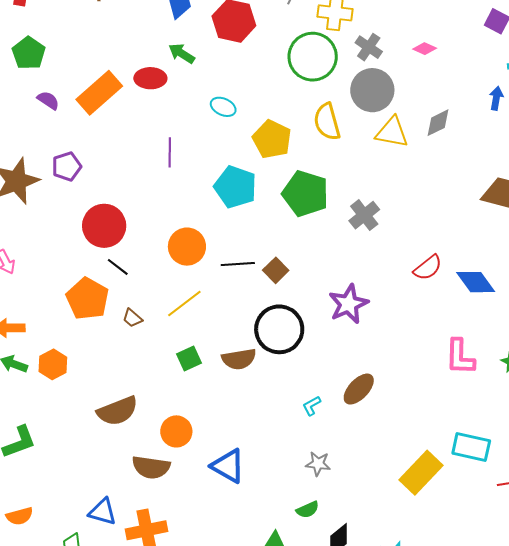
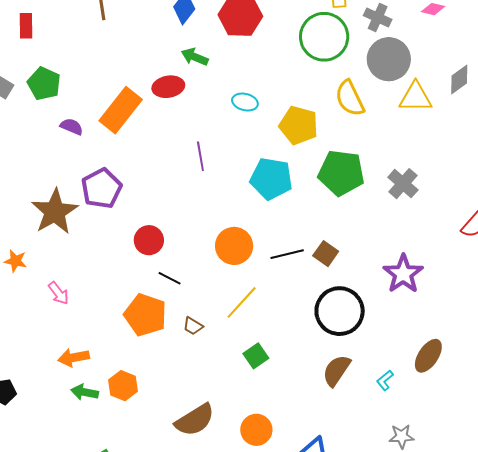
purple pentagon: (67, 166) -> (101, 188), size x1.4
red circle: (104, 226) -> (149, 240), size x0.7
brown semicircle: (239, 359) -> (337, 370), moved, turned 144

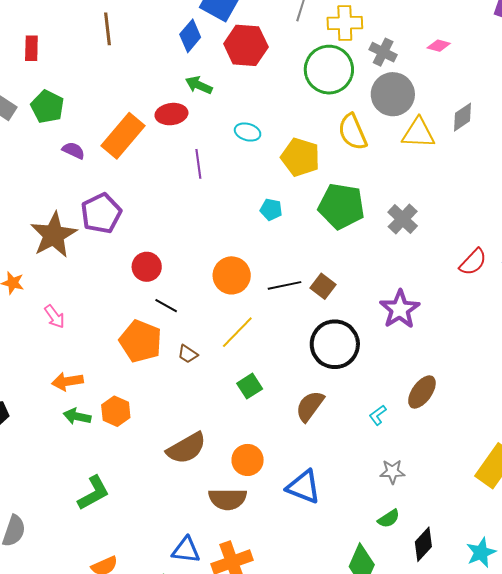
purple line: (200, 156) -> (198, 164), moved
cyan pentagon: (271, 179) -> (271, 210), size x0.5
brown semicircle: (337, 370) -> (310, 406), moved

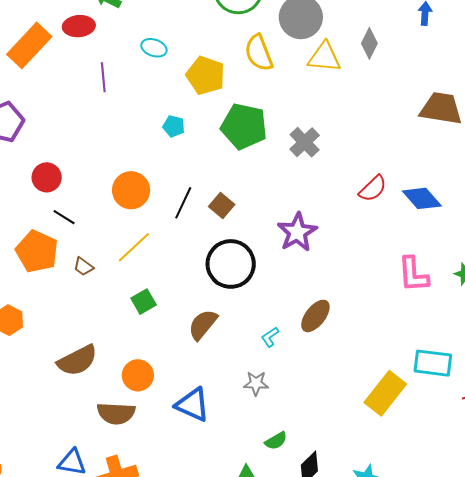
gray diamond: (463, 117) -> (369, 43), turned -32
black line: (284, 285) -> (183, 203), turned -56
gray star: (392, 472) -> (256, 383), moved

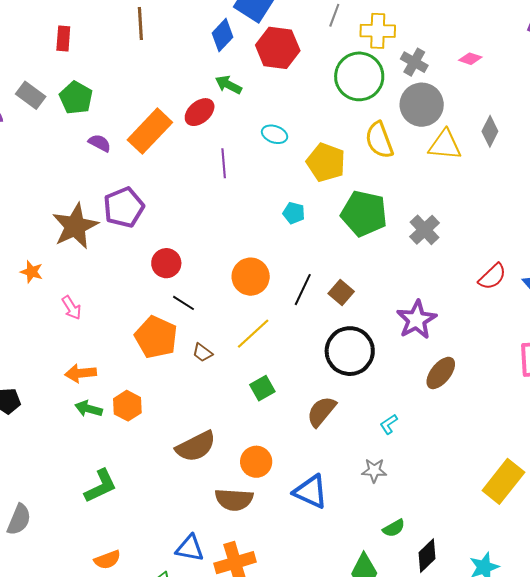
red ellipse: (79, 26) -> (200, 112), turned -36
brown ellipse: (315, 316) -> (441, 373), moved

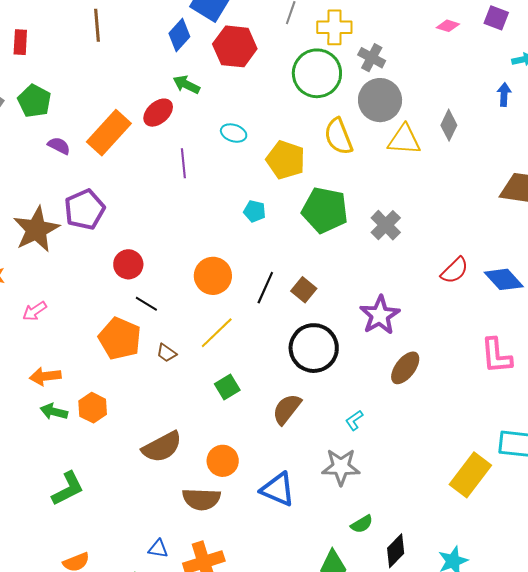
pink diamond: (470, 59) -> (448, 26), moved
pink arrow: (71, 308) -> (35, 311), turned 90
gray star: (374, 470) -> (341, 467), size x1.5
blue triangle: (190, 548) -> (158, 549), size x0.7

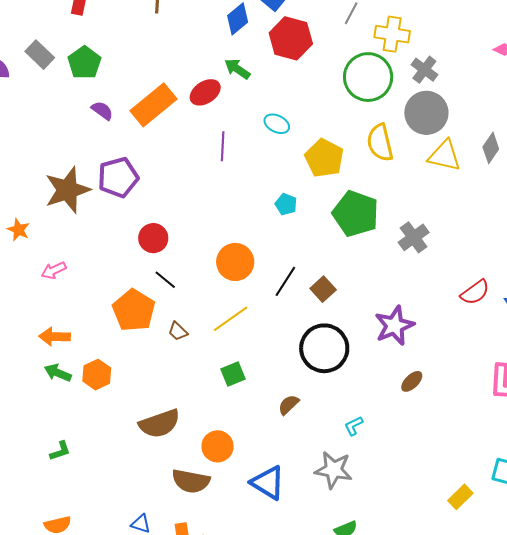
brown ellipse: (405, 368) -> (412, 381), size x0.7
brown semicircle: (287, 409) -> (289, 405), size x0.7
yellow rectangle: (470, 475) -> (460, 497), size x0.6
green L-shape: (68, 489) -> (60, 451), size x0.6

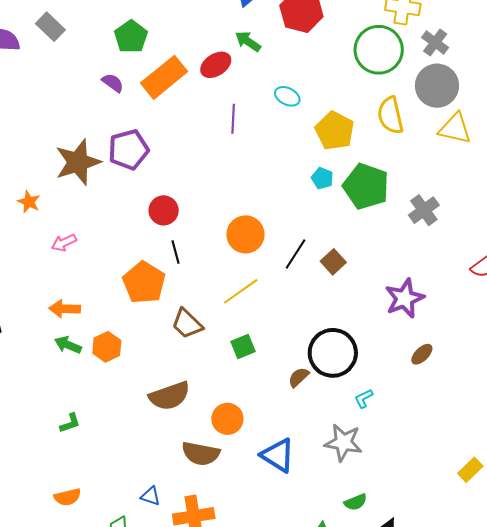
green pentagon: (84, 63) -> (131, 37), moved
cyan pentagon: (286, 204) -> (322, 178), moved
black line: (165, 280) -> (176, 252), turned 35
brown trapezoid: (178, 331) -> (187, 324), moved, size x1.6
black circle: (324, 348) -> (333, 353), moved

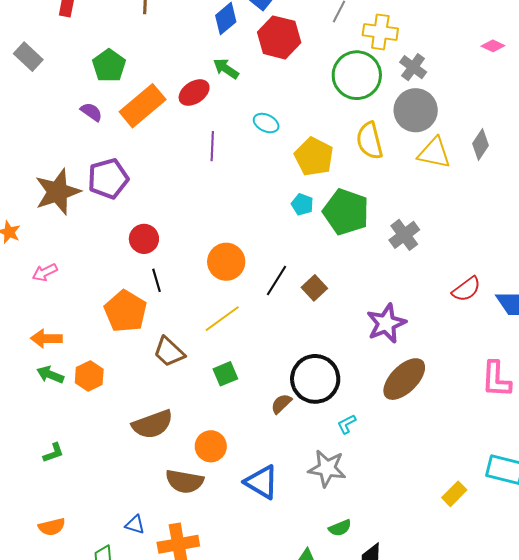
brown ellipse: (422, 354) -> (404, 379), size x2.0

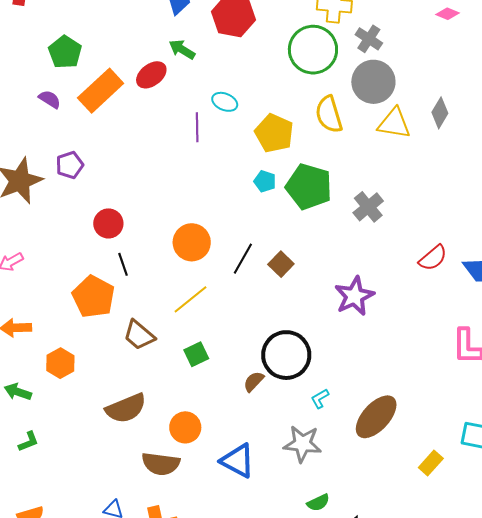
purple line: (212, 146) -> (197, 127), moved
purple pentagon: (108, 179) -> (70, 165), size x0.7
green arrow: (50, 375) -> (18, 392), moved
brown ellipse: (404, 379) -> (376, 417), moved

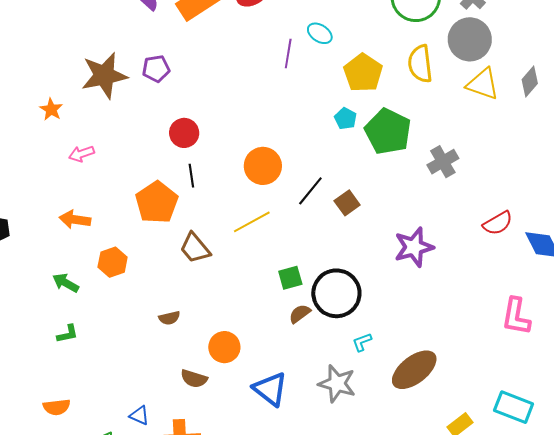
green square: (196, 354) -> (290, 278), moved
brown semicircle: (126, 408) -> (169, 318), size x0.5
brown semicircle: (161, 464) -> (194, 379), size x0.7

